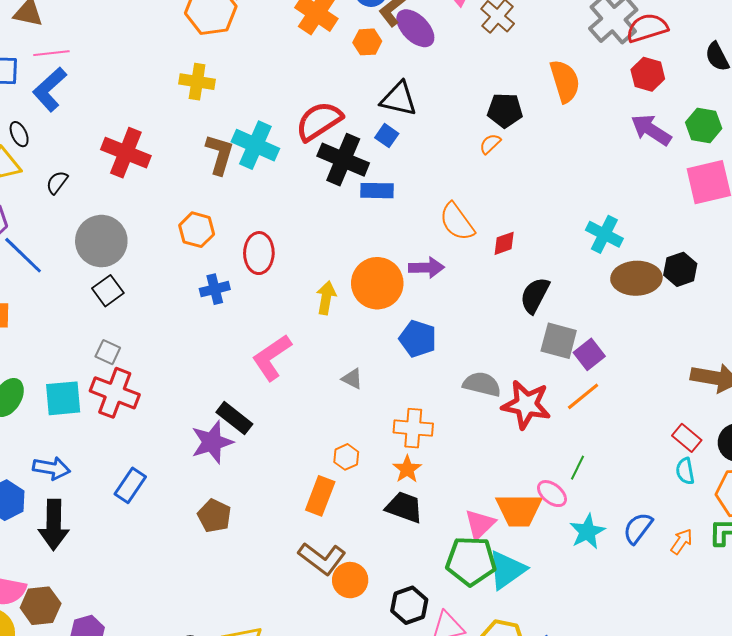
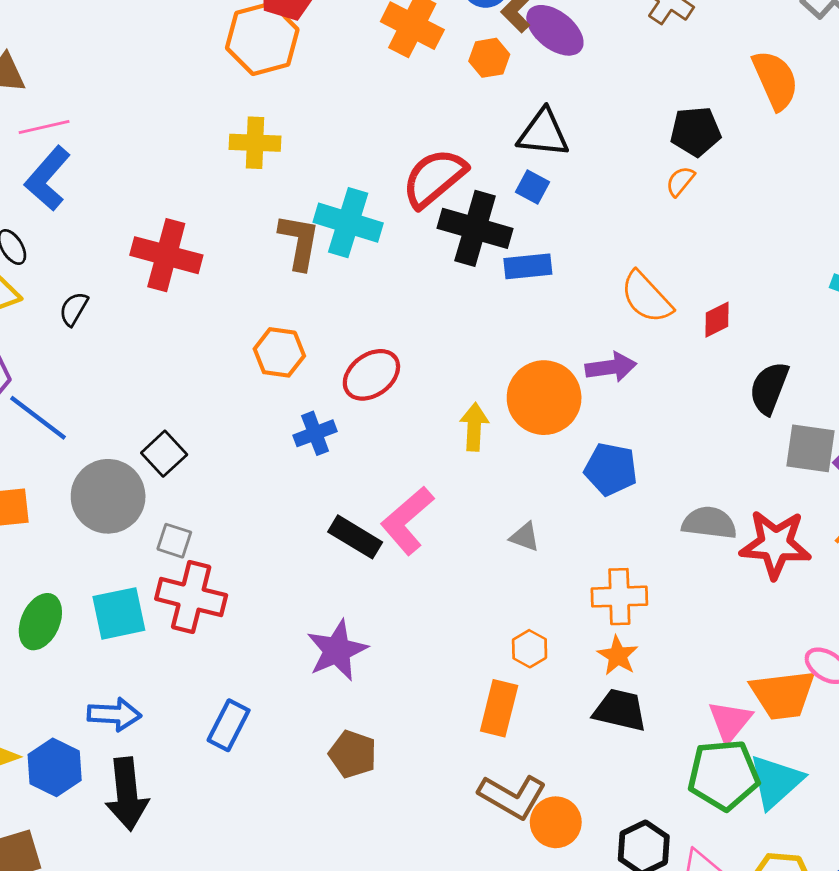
gray circle: (101, 241) -> (108, 496), moved
red ellipse: (259, 253) -> (371, 375), turned 60
black rectangle: (234, 418) -> (355, 537), moved

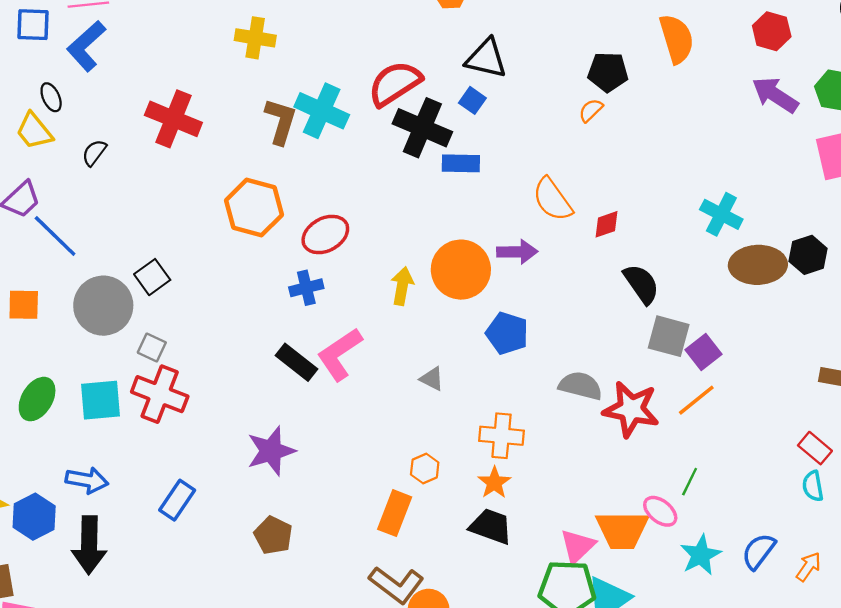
orange hexagon: (279, 352) -> (254, 208), size x1.4
black semicircle: (769, 388) -> (641, 284), turned 117
blue cross: (315, 433) -> (306, 288), moved

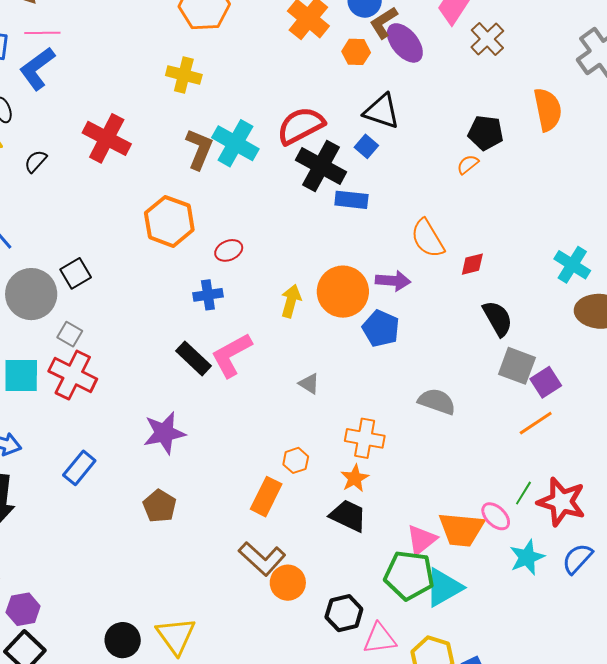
red ellipse: (325, 234) -> (229, 250), size x0.7
blue pentagon: (507, 333) -> (381, 328), moved
red star: (631, 409) -> (562, 502), moved

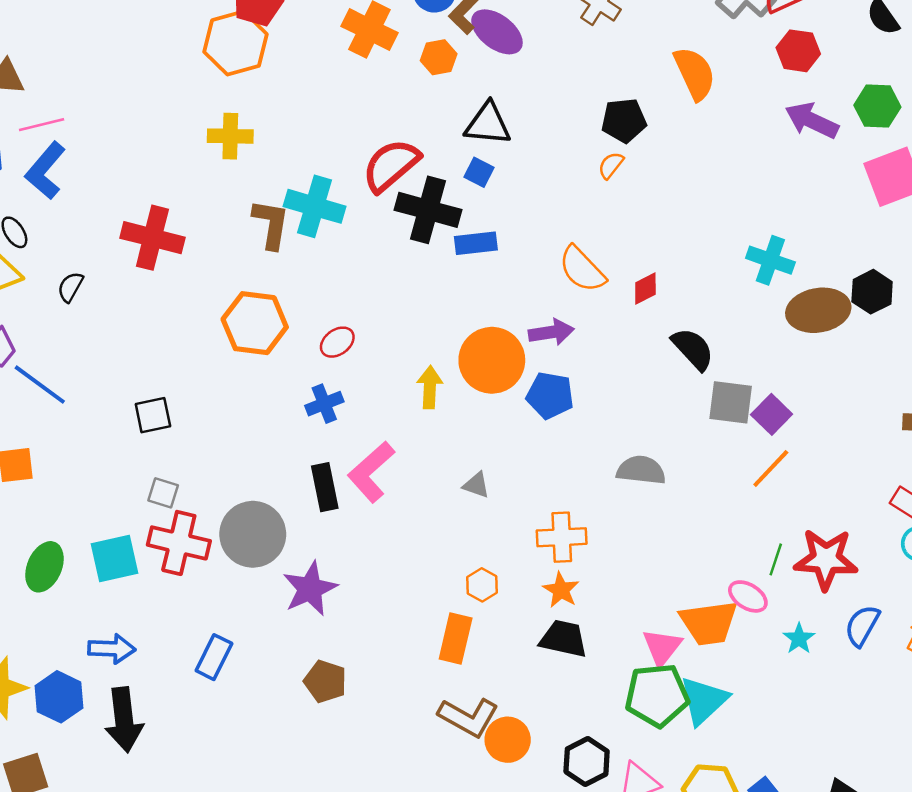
black square: (76, 273) -> (153, 415), turned 32
gray circle: (31, 294) -> (253, 534), moved
black rectangle: (194, 358) -> (325, 487), turned 48
cyan star: (527, 557) -> (799, 639), size x0.7

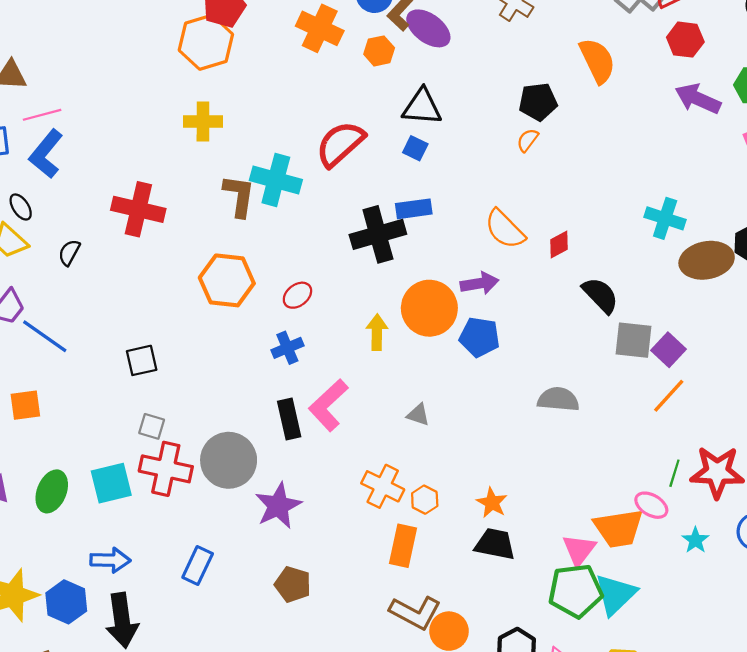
black cross: (428, 210) -> (378, 234), moved, turned -30
orange cross: (562, 537) -> (383, 486), moved, turned 30

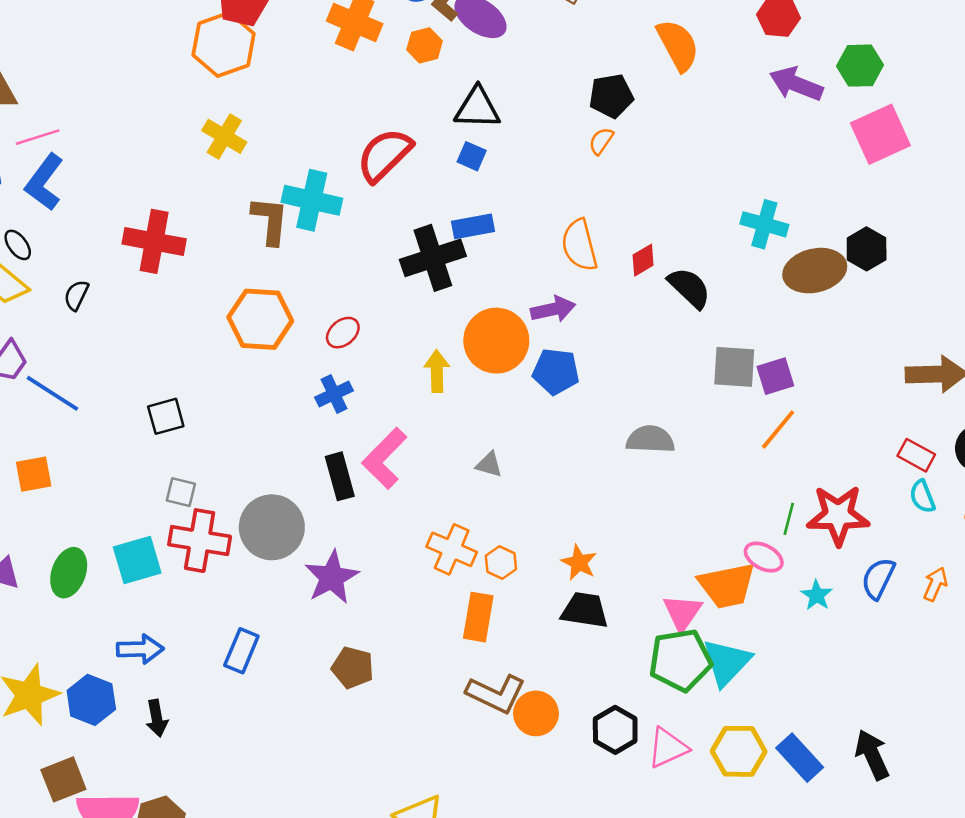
yellow cross: (203, 122) -> (224, 136), turned 33
orange semicircle: (505, 229) -> (579, 245), turned 33
black semicircle: (600, 295) -> (689, 288), moved
purple square: (668, 350) -> (775, 376), turned 32
black arrow: (122, 620) -> (157, 718), size x0.6

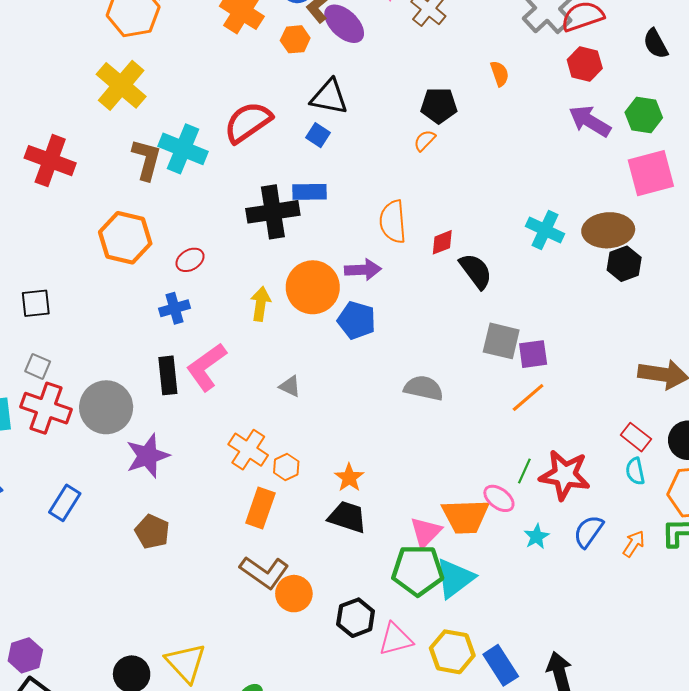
orange semicircle: (678, 45) -> (500, 74), size x0.6
yellow cross: (224, 136) -> (121, 85), size x1.4
brown ellipse: (815, 271) -> (608, 230), moved

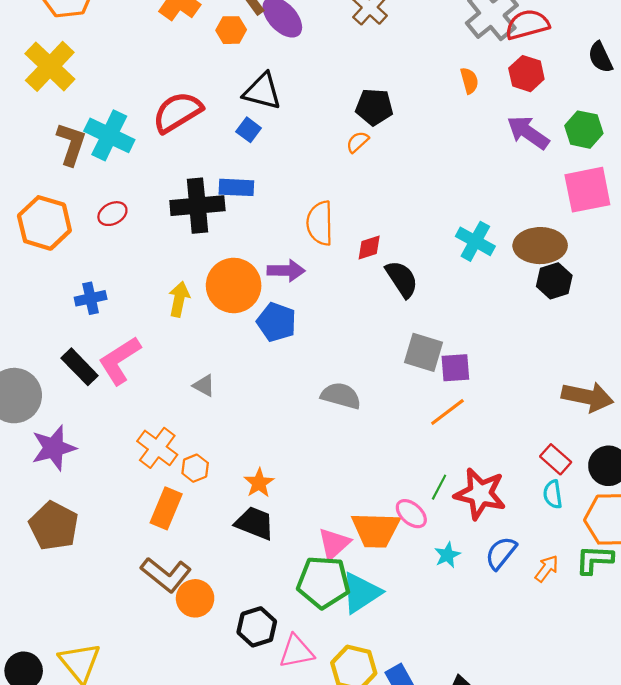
orange semicircle: (500, 74) -> (469, 81), moved
red ellipse: (190, 260) -> (112, 214), moved
black rectangle: (168, 375) -> (80, 367), turned -42
brown pentagon: (152, 532) -> (54, 526), size x1.4

